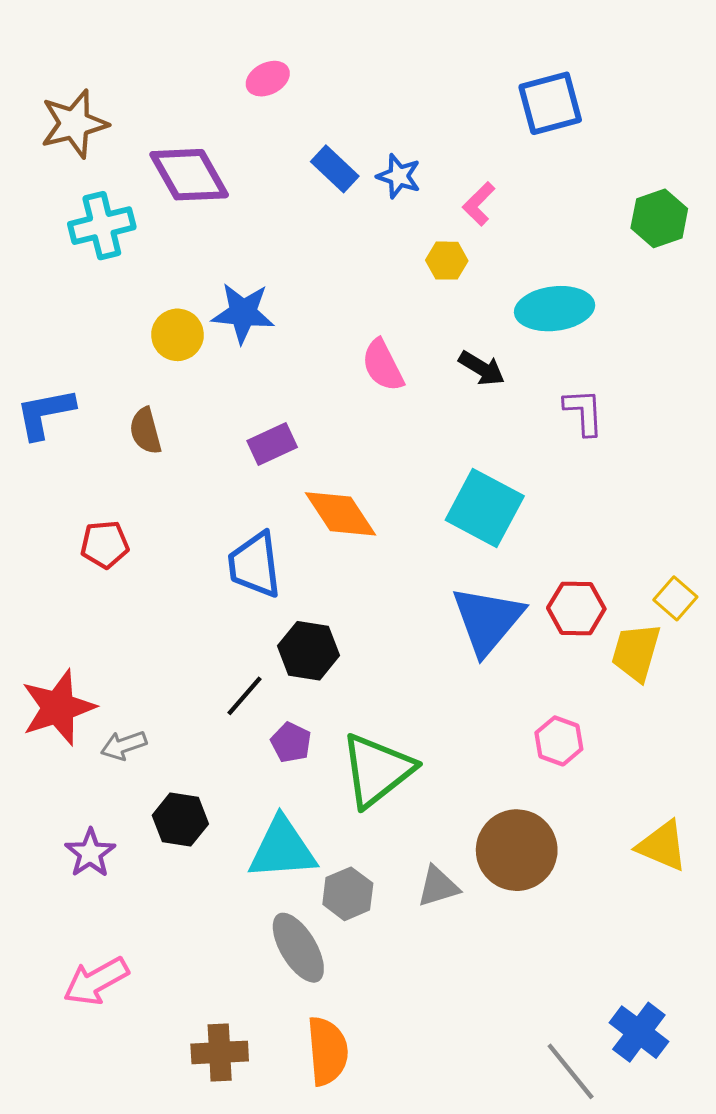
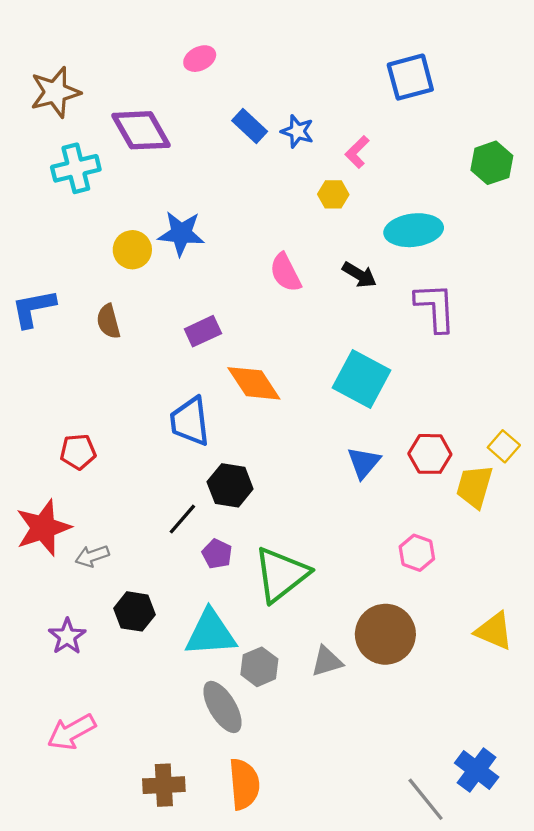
purple L-shape: (584, 412) -> (435, 307), size x1.4
red pentagon: (105, 544) -> (78, 452), moved
blue triangle: (488, 620) -> (364, 463), size x0.6

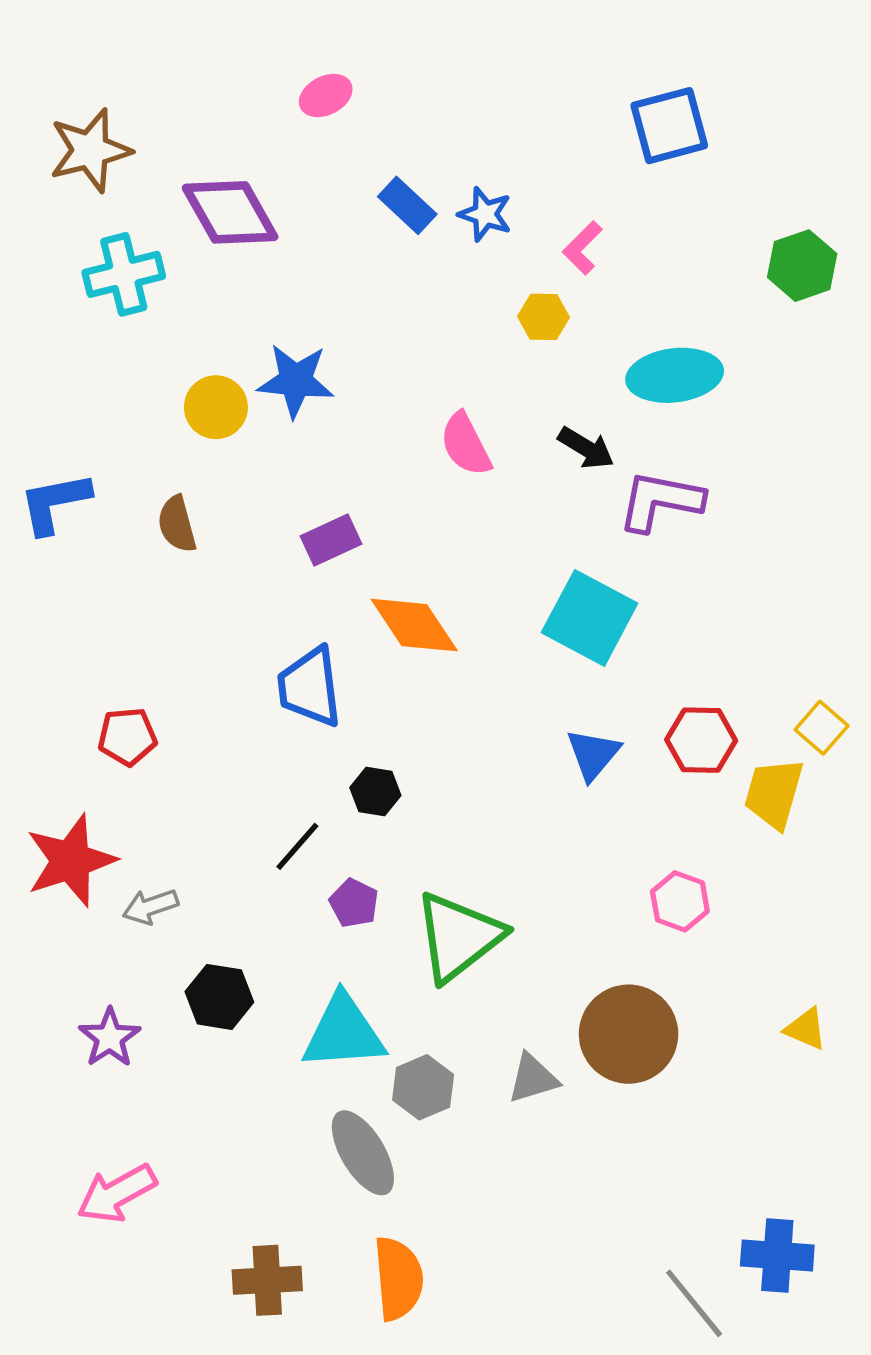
purple L-shape: (435, 307) -> (660, 501), moved, turned -76
black hexagon: (230, 485) -> (375, 791), size x0.7
yellow triangle: (494, 631) -> (806, 1029), size x0.7
blue cross: (477, 770) -> (777, 1256), turned -33

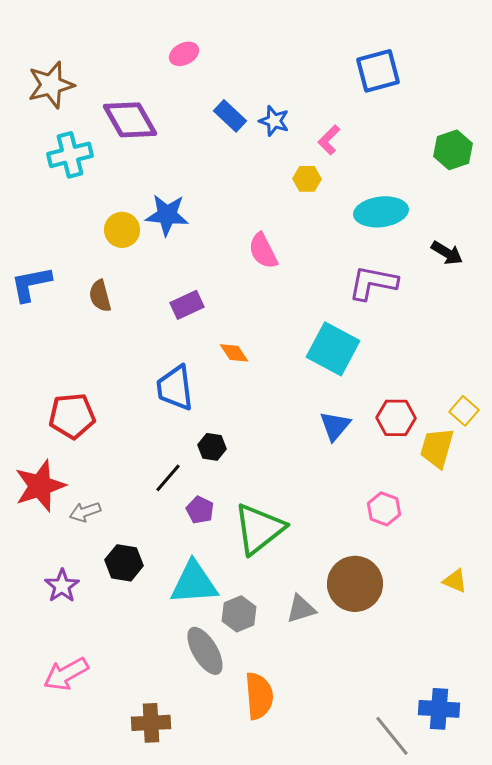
black arrow: (586, 448) -> (447, 253), moved
orange diamond: (414, 625) -> (234, 353), size x0.6
red pentagon: (127, 737) -> (72, 416), size x1.4
orange semicircle: (398, 1279) -> (259, 696), moved

